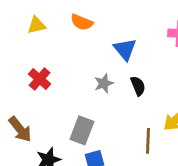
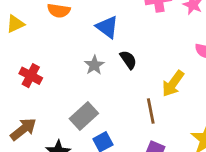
brown arrow: (20, 129) -> (23, 129), turned -76
gray rectangle: (82, 130) -> (84, 116), turned 40

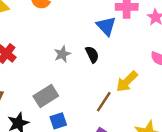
blue triangle: (107, 27) -> (106, 26), moved
brown line: (151, 111) -> (104, 102), turned 35

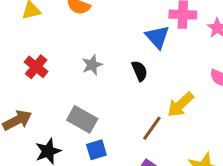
gray star: (62, 54) -> (92, 65), moved
gray rectangle: (46, 96) -> (82, 119), turned 60

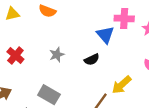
black semicircle: (140, 71) -> (92, 60), turned 88

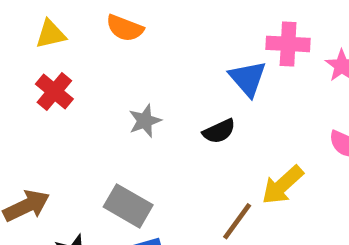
red cross: (15, 55) -> (54, 91), moved

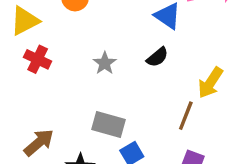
yellow triangle: (51, 34) -> (25, 21), size x1.4

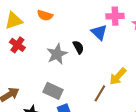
black semicircle: (157, 57) -> (78, 47), moved, turned -88
gray star: (105, 63) -> (57, 54), size x1.5

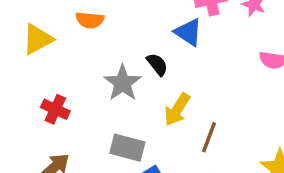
red cross: (17, 45) -> (55, 109), moved
yellow arrow: (118, 76) -> (177, 109), moved

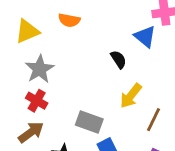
gray star: (123, 83) -> (40, 69), moved
red cross: (55, 109) -> (37, 101), moved

